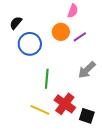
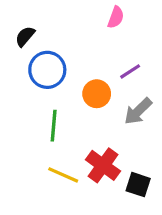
orange circle: (61, 32) -> (97, 94), moved
purple line: (80, 37) -> (130, 71), moved
green line: (47, 79) -> (54, 126), moved

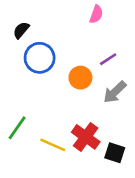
green line: (54, 126) -> (17, 128), moved, turned 30

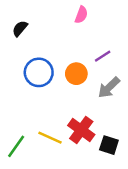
pink semicircle: (96, 14) -> (81, 15), moved
blue circle: (40, 58) -> (39, 72), moved
green line: (17, 128) -> (16, 146), moved

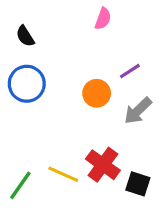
black semicircle: (20, 29) -> (25, 36), turned -72
blue circle: (39, 72) -> (27, 84), moved

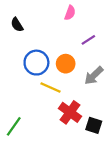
purple line: (130, 71) -> (88, 40), moved
blue circle: (27, 84) -> (36, 63), moved
yellow line: (63, 174) -> (50, 87), moved

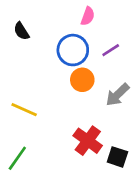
blue circle: (36, 63) -> (73, 50), moved
yellow line: (50, 87) -> (24, 110), moved

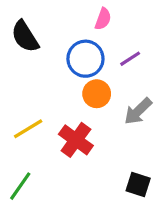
black semicircle: (21, 31) -> (25, 36), size x1.5
yellow line: (24, 110) -> (28, 129), turned -55
red cross: (88, 141) -> (76, 140), moved

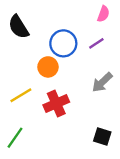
pink semicircle: (103, 19) -> (103, 14), moved
orange circle: (97, 94) -> (48, 67), moved
red cross: (76, 140) -> (56, 104), turned 30

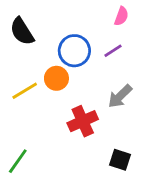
yellow line: (21, 95) -> (25, 91), moved
red cross: (56, 104) -> (83, 121), moved

